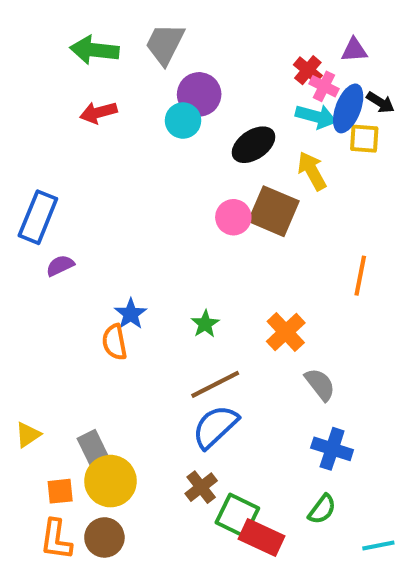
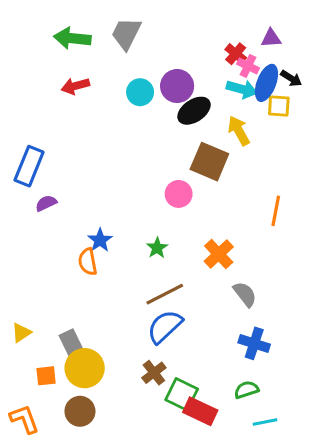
purple circle: (199, 94) -> (177, 86), moved
pink circle: (233, 217) -> (179, 194), moved
green semicircle: (322, 509) -> (246, 390), turned -145
orange L-shape: (56, 539) -> (24, 419), moved, turned 152
cyan line: (378, 546) -> (265, 422), moved

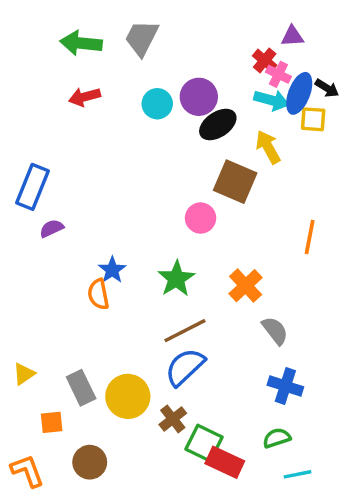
purple triangle: (271, 38) -> (292, 36), moved
green star: (157, 248) -> (176, 279), size x1.5
yellow circle: (85, 368) -> (128, 396), moved

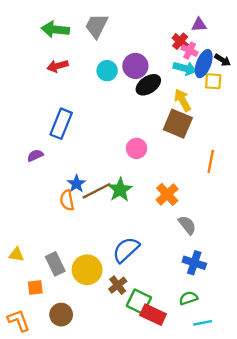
brown square: (235, 182) -> (178, 124), moved
blue rectangle: (33, 187) -> (61, 124), moved
brown line: (185, 331) -> (96, 191), moved
yellow triangle: (24, 374) -> (16, 254), turned 42

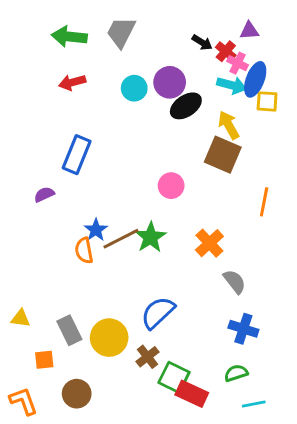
black arrow: (223, 60) -> (202, 42), moved

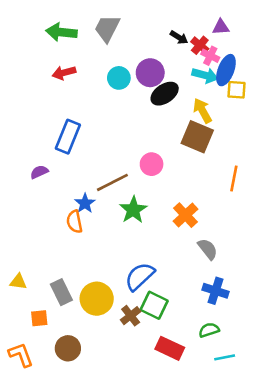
brown line: (121, 239) -> (112, 182), moved
green square: (174, 377) -> (154, 305), moved

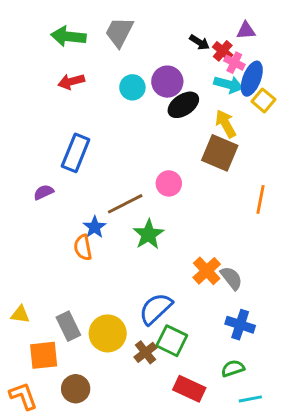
yellow square: (236, 90) -> (263, 100), turned 36
orange cross: (185, 215) -> (207, 271), moved
orange square: (39, 318) -> (44, 355), size x1.5

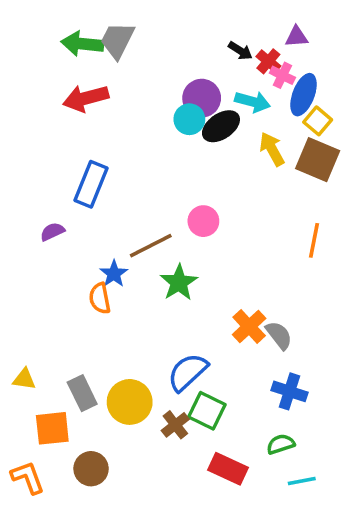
gray trapezoid: (119, 32) -> (117, 40), moved
red arrow: (71, 82) -> (86, 98), size x1.4
cyan arrow: (229, 84) -> (253, 102), moved
cyan circle: (132, 87) -> (189, 119), moved
brown square: (220, 153) -> (318, 160), moved

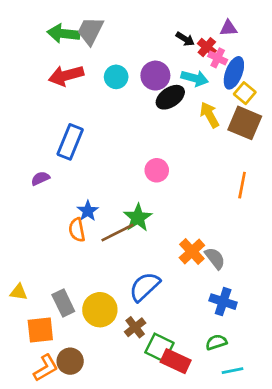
cyan circle: (189, 119) -> (116, 77), moved
brown line: (151, 246) -> (117, 233), moved
green square: (207, 411) -> (159, 348), moved
orange L-shape: (28, 477) -> (46, 368), moved, turned 80

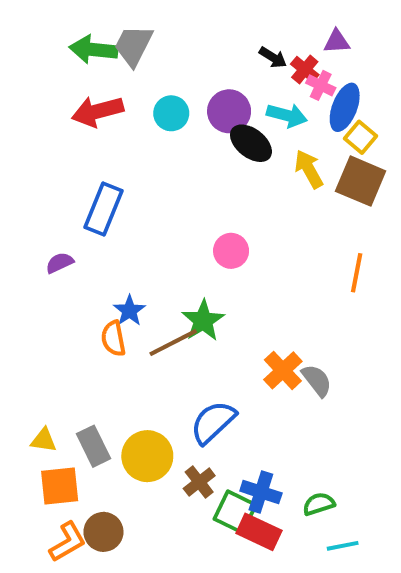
black ellipse: (170, 97) -> (251, 143), turned 72
yellow triangle: (19, 292) -> (44, 440), moved
blue cross: (223, 302) -> (261, 492), moved

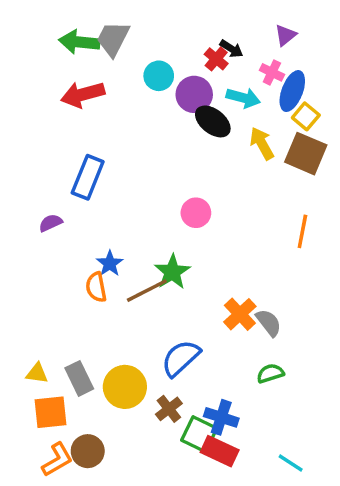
purple triangle: (337, 42) -> (286, 35), turned -35
red cross: (305, 69) -> (216, 59), moved
cyan circle: (171, 113) -> (159, 76), moved
green semicircle: (319, 504) -> (270, 373), moved
cyan line: (343, 546) -> (291, 463), turned 44

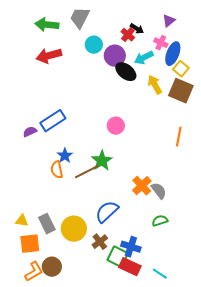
gray trapezoid: (113, 39) -> (80, 18), moved
cyan arrow: (243, 98) -> (144, 58), turned 138
blue rectangle: (88, 177) -> (53, 121), moved, turned 35
cyan line: (291, 463) -> (160, 274), moved

